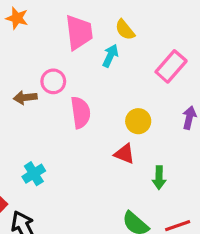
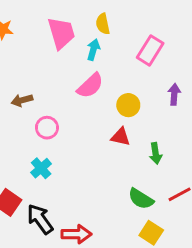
yellow semicircle: (125, 30) -> (103, 24), turned 36
pink circle: (53, 81) -> (47, 128), moved
pink semicircle: (80, 112) -> (90, 86), moved, turned 64

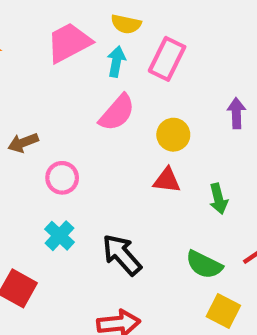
yellow semicircle: (103, 24) -> (126, 24), turned -60
pink trapezoid: (61, 33) -> (69, 43), turned -96
pink rectangle: (150, 50) -> (167, 59), moved
black arrow: (40, 219) -> (122, 255), moved

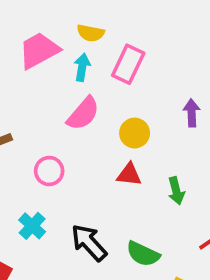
pink circle: (62, 178) -> (49, 171), moved
green semicircle: (204, 265) -> (143, 254), moved

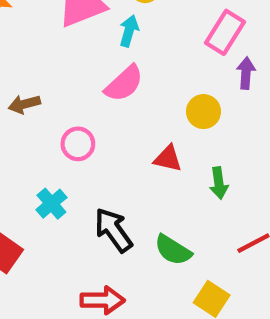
pink rectangle: (128, 64) -> (225, 32), moved
purple arrow: (192, 113) -> (246, 73), moved
yellow circle: (135, 133) -> (203, 112), moved

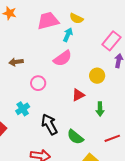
red triangle: (168, 158) -> (78, 95), turned -48

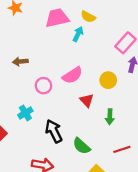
pink semicircle: (63, 58) -> (72, 75), moved
red triangle: (78, 95) -> (87, 100), turned -48

